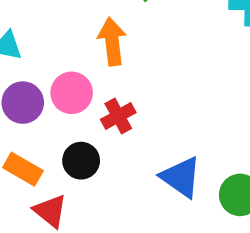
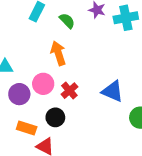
blue triangle: (181, 177) -> (113, 91), moved

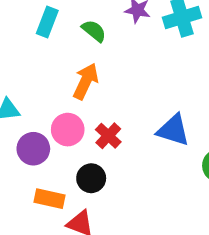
orange arrow: (58, 53) -> (86, 81), turned 50

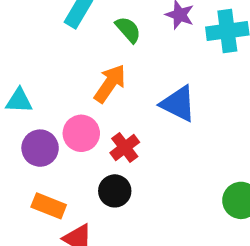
blue triangle: (173, 130) -> (178, 104), moved
black circle: (91, 178) -> (115, 191), moved

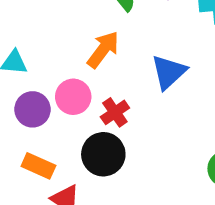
blue triangle: (178, 104) -> (169, 72), turned 48
black circle: (115, 191) -> (103, 154), size x1.4

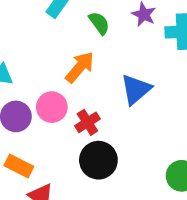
black circle: (103, 154) -> (98, 160), moved

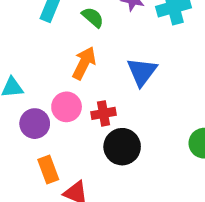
red cross: (87, 122) -> (103, 113), turned 35
orange rectangle: (19, 166) -> (48, 170), turned 56

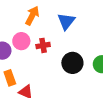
black circle: (122, 147) -> (72, 63), moved

